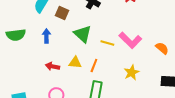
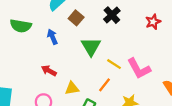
blue arrow: (46, 36) -> (52, 37), turned -40
yellow triangle: (75, 63) -> (72, 88), moved, turned -32
orange line: (94, 66) -> (105, 85), moved

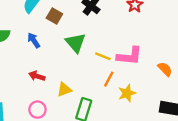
pink L-shape: (139, 69) -> (130, 56), turned -45
orange line: (105, 85) -> (109, 79), moved

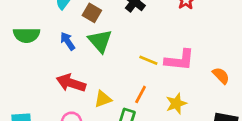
green triangle: (76, 43) -> (100, 41), moved
red arrow: (37, 76) -> (71, 83), size x1.5
orange line: (109, 79) -> (141, 94), moved

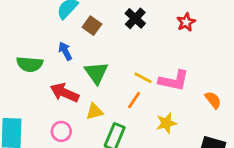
green semicircle: (27, 35) -> (30, 64), moved
green triangle: (100, 41) -> (96, 73), moved
orange line: (141, 94) -> (134, 100), moved

